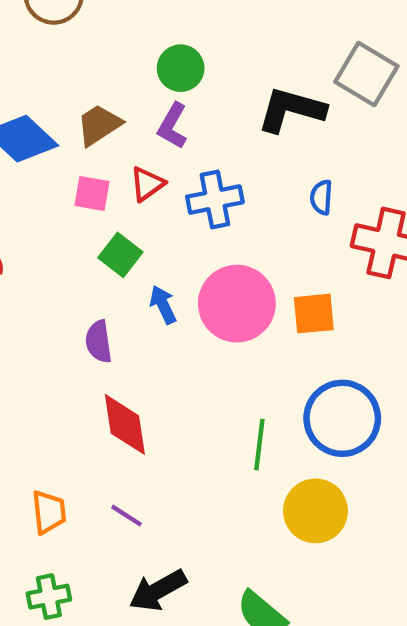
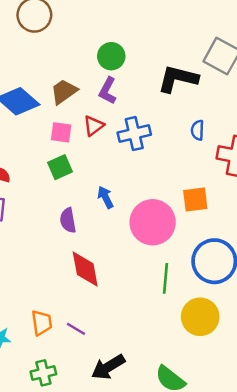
green square: (120, 255) -> (60, 167), moved, turned 30
pink circle: (237, 304) -> (153, 222), moved
purple line: (126, 516) -> (76, 329), moved

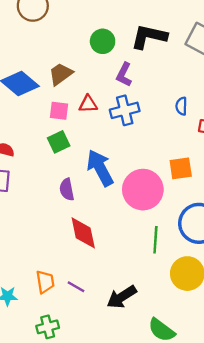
black L-shape: (178, 79) -> (149, 37), moved
purple L-shape: (108, 91) -> (124, 75), moved
red triangle: (94, 126) -> (88, 104), turned 36
blue arrow: (106, 197) -> (100, 168), size x1.8
black arrow: (108, 367) -> (122, 297), moved

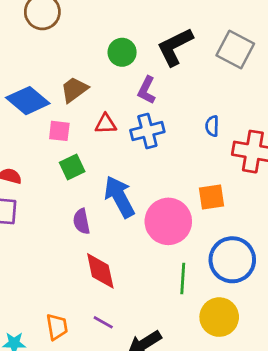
black L-shape: (149, 37) -> (175, 47), turned -39
pink square: (59, 111) -> (59, 131), moved
purple line: (76, 287) -> (103, 322), moved

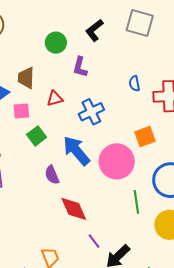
black L-shape: (175, 47) -> (94, 30), size x0.7
brown trapezoid: (74, 90) -> (26, 78), turned -40
blue cross: (147, 131) -> (91, 112), moved
purple line: (103, 322) -> (94, 241), moved, turned 35

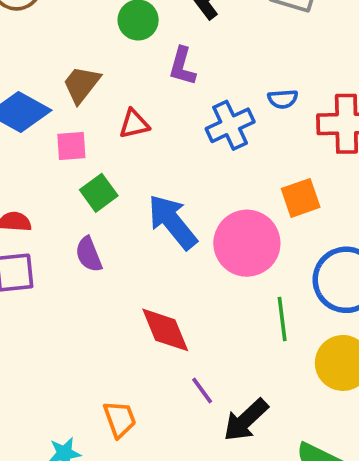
brown trapezoid: (26, 78) -> (81, 84), turned 35
blue semicircle: (134, 84) -> (283, 99), turned -84
blue cross: (91, 112) -> (230, 125), moved
purple semicircle: (52, 175) -> (89, 254), moved

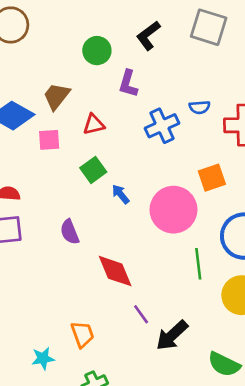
green square: (99, 193) -> (93, 170), moved
blue arrow: (172, 222) -> (121, 194), size x0.5
purple semicircle: (89, 254) -> (70, 232), moved

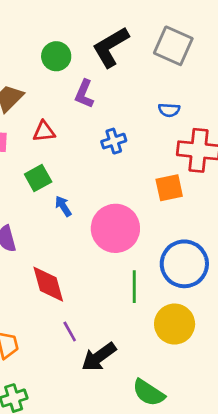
black L-shape: (148, 35) -> (111, 47), size x1.4
blue semicircle: (200, 107) -> (169, 110), moved
blue cross: (162, 126) -> (114, 141), size x0.7
orange square: (212, 178) -> (169, 188), moved

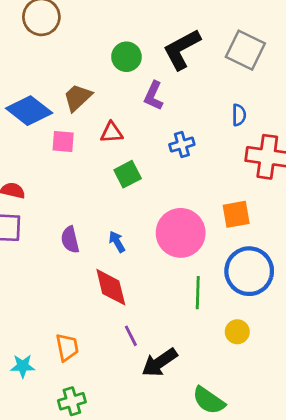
blue semicircle: (169, 110) -> (239, 115), turned -95
green square: (38, 178) -> (128, 174), moved
orange square: (169, 188) -> (236, 214), moved
blue arrow: (63, 206) -> (117, 242), moved
yellow circle: (175, 324) -> (237, 332), size x0.6

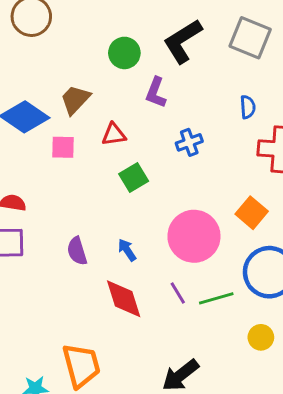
orange square: (236, 214) -> (252, 213), turned -36
green line: (198, 293) -> (216, 298), turned 76
purple line: (131, 336) -> (178, 293), moved
orange trapezoid: (67, 347) -> (81, 366), size x1.5

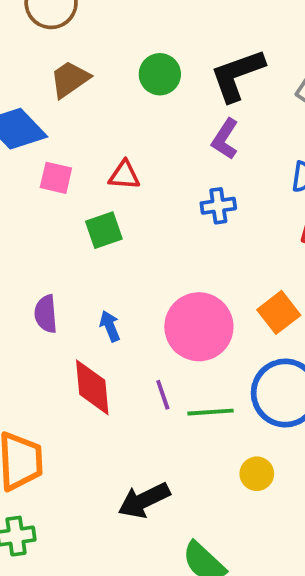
purple L-shape: (156, 93) -> (225, 139), moved
brown trapezoid: (75, 100) -> (70, 79), moved
green square: (134, 178) -> (104, 230), moved

